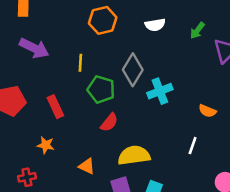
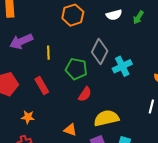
green arrow: (197, 31) -> (138, 17), moved
purple arrow: (34, 48) -> (21, 41), turned 135
yellow line: (80, 63) -> (48, 53), moved
orange star: (46, 145) -> (28, 117), moved

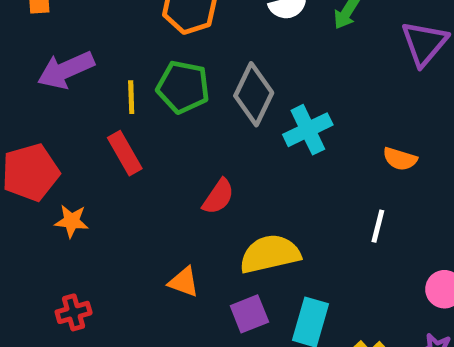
green pentagon: (76, 69) -> (183, 87), moved
red rectangle: (42, 86) -> (125, 153), moved
orange star: (28, 117) -> (71, 221), moved

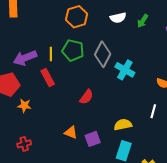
purple arrow: (66, 70) -> (25, 58), moved
cyan cross: (308, 130) -> (125, 70), turned -36
yellow semicircle: (270, 254) -> (123, 125), moved, size x0.7
purple square: (249, 314) -> (93, 139), moved

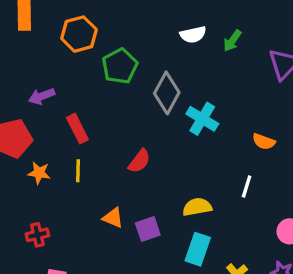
orange hexagon: (77, 17) -> (79, 34), moved
green pentagon: (73, 50) -> (120, 66), moved, turned 30
yellow line: (51, 54) -> (78, 171), moved
purple arrow: (25, 58) -> (42, 96), size x0.7

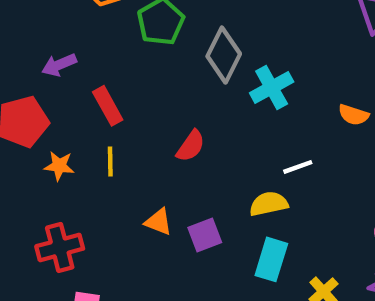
cyan cross: (202, 119) -> (272, 87), turned 32
white line: (247, 186) -> (298, 167), moved, turned 55
red cross: (37, 235) -> (60, 247), size x1.5

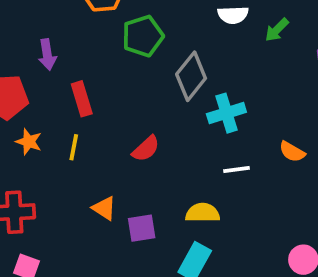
purple arrow: (59, 65) -> (47, 55), turned -88
white line: (298, 167) -> (237, 169), moved

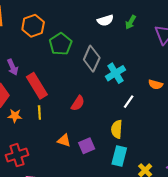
red rectangle: (82, 99) -> (37, 86), size x1.4
white line: (237, 169) -> (129, 102), turned -32
yellow semicircle: (203, 213) -> (117, 129), turned -72

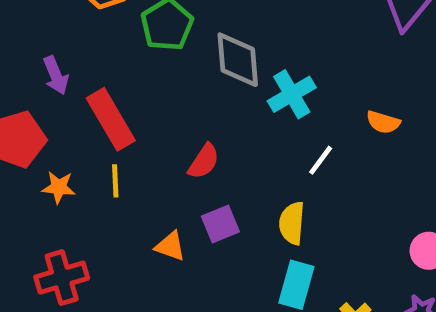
gray diamond: (92, 59) -> (238, 60), turned -30
purple square: (87, 146) -> (220, 224), moved

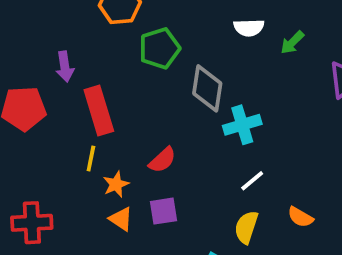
orange semicircle: (383, 122) -> (300, 217), moved
orange star: (59, 187) -> (116, 184), moved, turned 30
yellow semicircle: (292, 223) -> (246, 227), moved

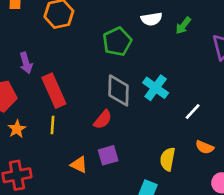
green pentagon: (159, 48) -> (117, 42), moved
gray diamond: (207, 88) -> (119, 90), moved
cyan cross: (242, 125) -> (156, 88), turned -30
white line: (252, 181) -> (193, 111), moved
orange star: (116, 184) -> (17, 129), moved

